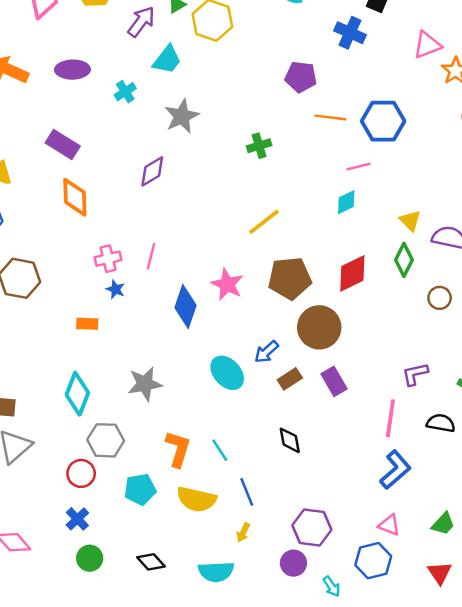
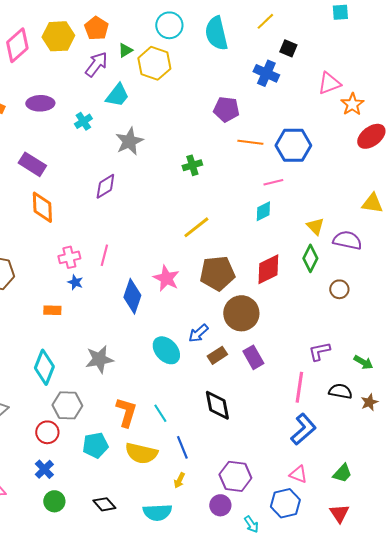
black diamond: (290, 440) -> (217, 405), size x1.4

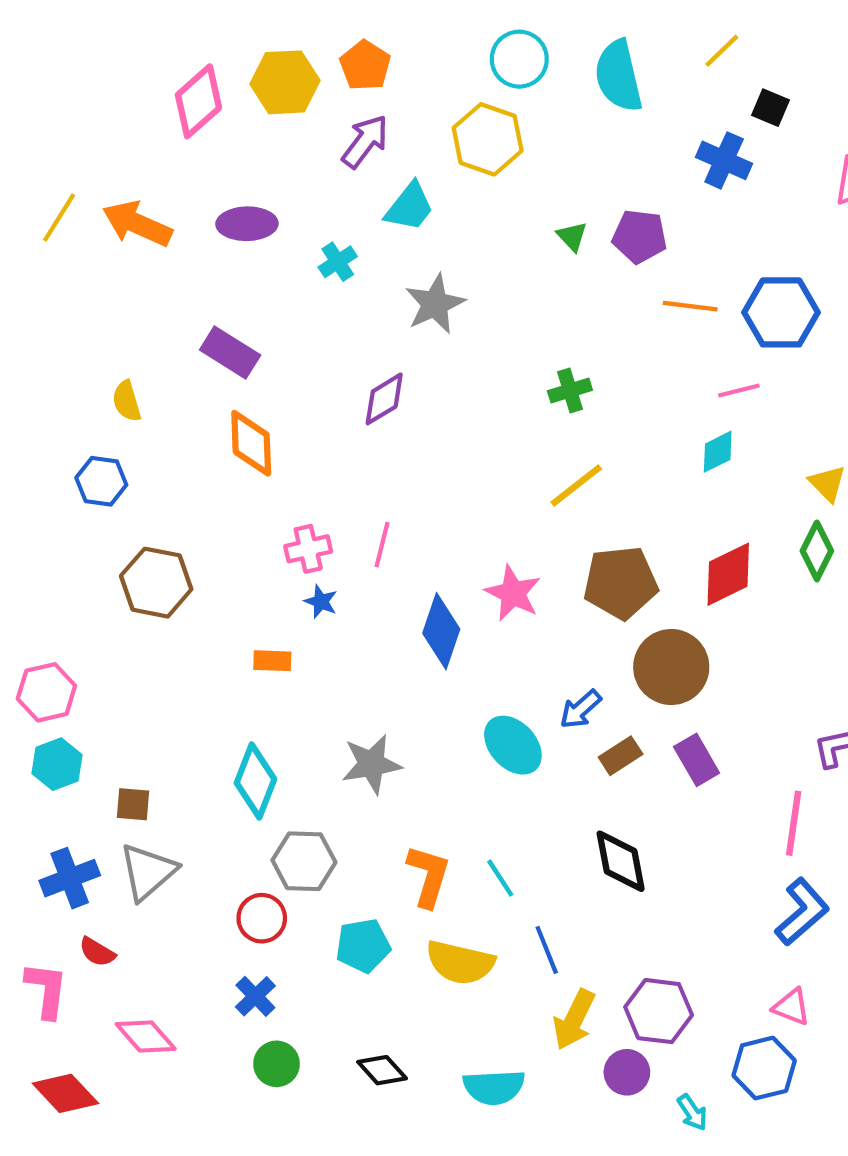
green triangle: (125, 50) -> (572, 236), moved, turned -42
green cross: (192, 165) -> (570, 390), moved
yellow arrow: (179, 480) -> (574, 1020), moved, size x1.8

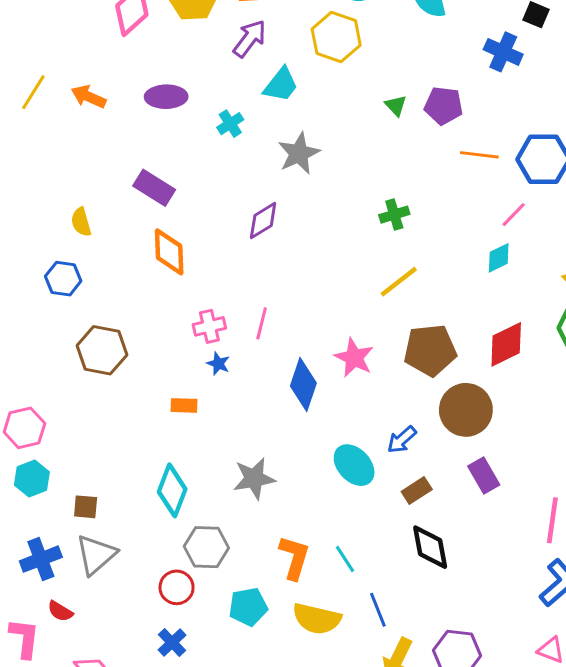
orange arrow: (137, 224) -> (89, 97), size x0.7
pink line: (739, 390) -> (514, 215), turned -32
brown rectangle: (621, 756) -> (417, 490), moved

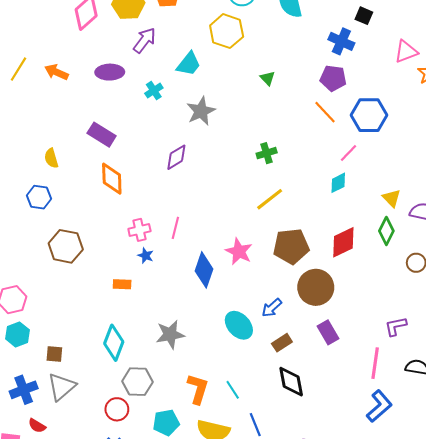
purple arrow: (250, 39) -> (145, 40), moved
purple pentagon: (444, 106) -> (333, 78), moved
orange line: (479, 155) -> (325, 112), turned 40

